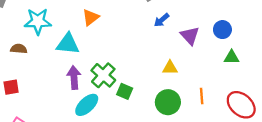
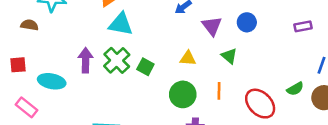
cyan triangle: (68, 44) -> (121, 24), moved
green triangle: (232, 57) -> (229, 56), moved, turned 35
green square: (125, 91) -> (145, 67), moved
cyan ellipse: (87, 105) -> (52, 81), moved, turned 50

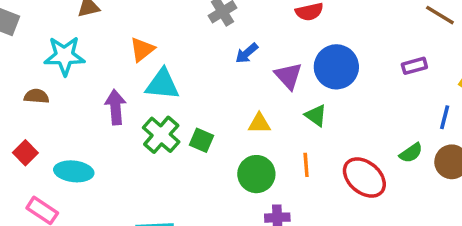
blue circle: (247, 22) -> (336, 67), size x1.6
purple arrow: (85, 60) -> (116, 107), moved
red square: (18, 65) -> (25, 153), turned -35

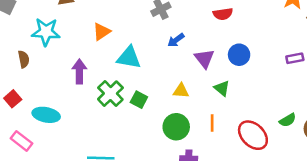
blue circle: (336, 67) -> (239, 55), size x0.7
cyan triangle: (162, 84) -> (129, 58), moved
brown semicircle: (36, 96) -> (24, 59), turned 70

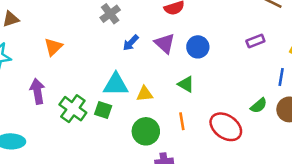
cyan triangle: (129, 58) -> (116, 84), moved
purple triangle: (204, 59) -> (165, 43), moved

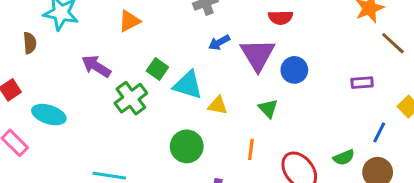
purple triangle: (165, 43) -> (258, 55), size x1.4
purple arrow: (37, 91) -> (96, 66), turned -65
green square: (103, 110) -> (157, 69), moved
green circle: (146, 131) -> (187, 146), moved

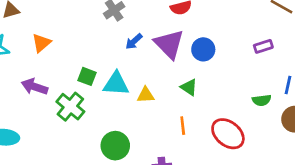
orange triangle: (129, 21) -> (41, 43), moved
green circle: (187, 146) -> (115, 146), moved
green semicircle: (344, 157) -> (262, 100), moved, turned 30

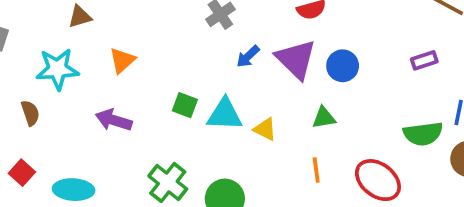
green triangle: (189, 87) -> (324, 118), turned -42
yellow triangle: (146, 95) -> (265, 129), turned 30
green semicircle: (262, 100) -> (423, 134), size x1.5
green cross: (70, 107) -> (168, 182), moved

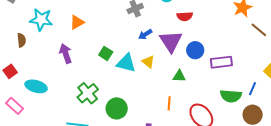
purple rectangle: (424, 60) -> (221, 62), moved, size x1.5
purple arrow: (114, 120) -> (66, 53), turned 42
yellow triangle: (265, 129) -> (148, 62), moved

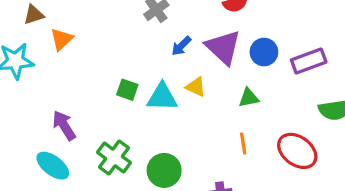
orange triangle: (77, 22) -> (62, 39), moved
purple arrow: (66, 53) -> (64, 125), moved
cyan ellipse: (36, 86) -> (53, 166), moved, turned 35

